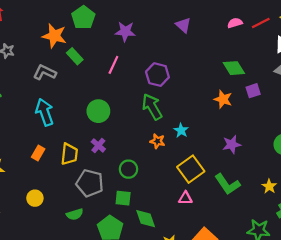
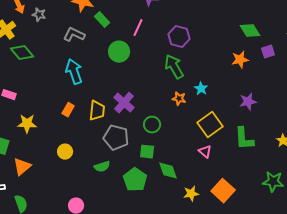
orange star: (223, 99) -> (240, 60), turned -30
green circle: (98, 111) -> (119, 52), moved
purple cross: (98, 145) -> (124, 103), size x1.5
green L-shape: (227, 184) -> (244, 139), turned 30
pink triangle: (185, 198) -> (205, 152), turned 40

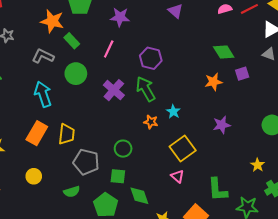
green circle: (119, 52) -> (76, 74), moved
purple cross: (124, 103) -> (114, 90), moved
orange rectangle: (68, 110) -> (37, 133), size x1.6
green L-shape: (244, 139) -> (218, 190), moved

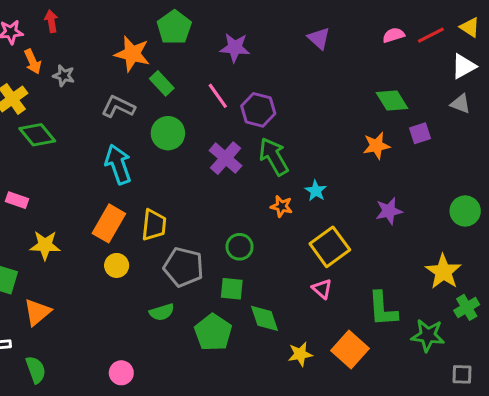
pink line: (109, 49) -> (218, 96), turned -60
purple hexagon: (151, 58) -> (258, 110), moved
yellow star: (258, 165) -> (443, 272), size x1.6
yellow circle: (34, 176) -> (117, 265), moved

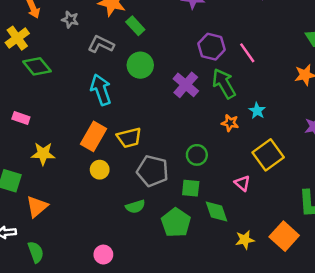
gray star: (64, 76) -> (70, 20), moved
pink line: (218, 96) -> (247, 53), moved
yellow trapezoid: (154, 225) -> (129, 138), turned 70
pink triangle: (322, 289) -> (242, 183), moved

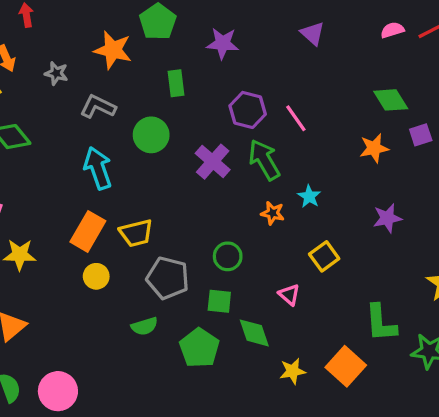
green rectangle: (135, 26) -> (176, 83), moved, turned 36
yellow square: (268, 155) -> (324, 256), size x0.7
pink circle: (103, 255) -> (58, 391), moved, size x1.5

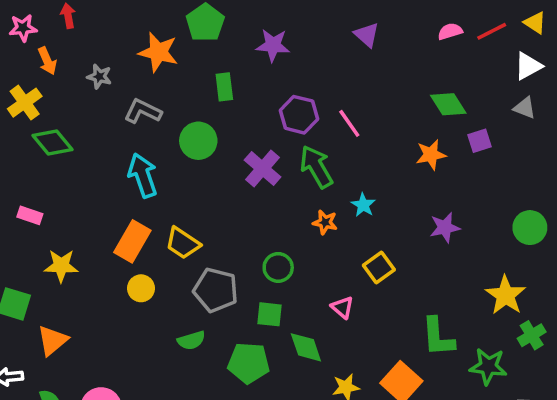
yellow trapezoid: (136, 233) -> (183, 243), turned 48
green pentagon: (199, 348) -> (249, 363), turned -30

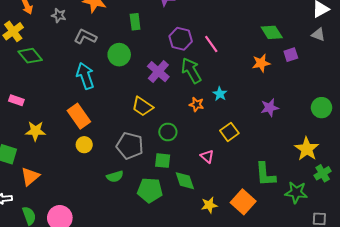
orange rectangle: (132, 241) -> (79, 116), turned -65
yellow trapezoid: (183, 243) -> (142, 107), moved

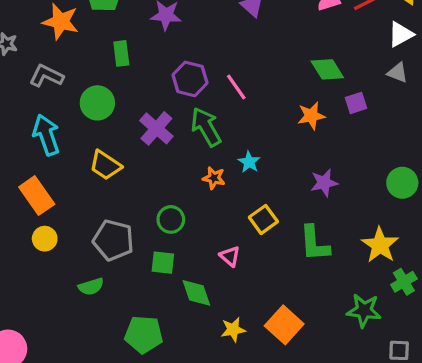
yellow trapezoid: (142, 107) -> (105, 165), moved
green L-shape: (265, 174) -> (315, 243), moved
green pentagon: (150, 190) -> (144, 334), moved

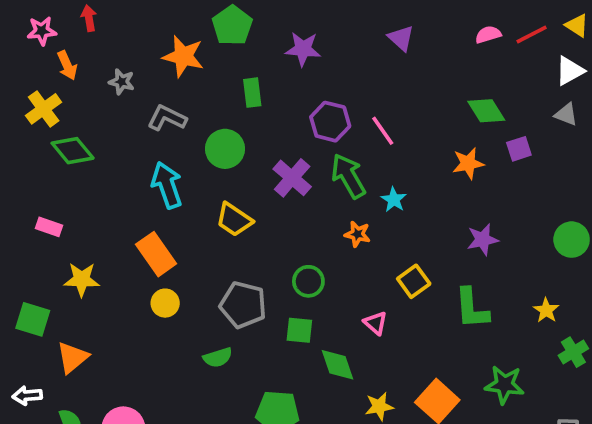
cyan star: (249, 162) -> (394, 200), moved
yellow star: (380, 245) -> (546, 310), size x0.6
green star: (364, 310) -> (504, 385), moved

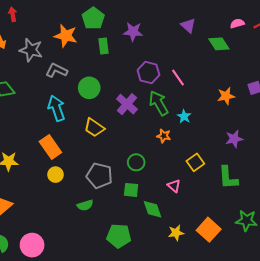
gray star: (122, 82) -> (31, 50), size x1.6
green rectangle: (252, 93) -> (103, 46), moved
green diamond: (486, 111) -> (219, 44), moved

